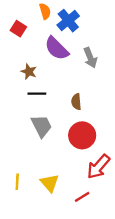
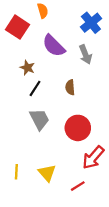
blue cross: (68, 21) -> (91, 23), moved
red square: (18, 29) -> (18, 27), size x1.5
black line: (37, 94) -> (35, 88), turned -56
brown semicircle: (76, 102) -> (70, 87), moved

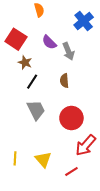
red square: (18, 27) -> (16, 39), moved
purple semicircle: (54, 46) -> (49, 42), size x0.7
gray arrow: (85, 54) -> (68, 51), moved

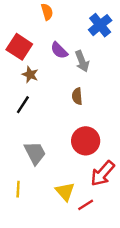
black line: (32, 82) -> (23, 105), moved
gray trapezoid: (36, 110) -> (35, 153), moved
yellow triangle: (43, 159) -> (65, 192), moved

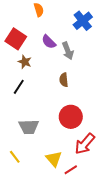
gray trapezoid: (35, 153) -> (29, 127), turned 115
yellow line: (18, 189) -> (15, 157), turned -40

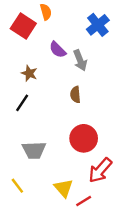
red square: (16, 39) -> (23, 26), moved

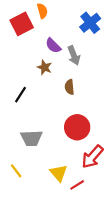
red square: (23, 26) -> (22, 24), turned 30
brown star: (29, 73) -> (44, 67), moved

